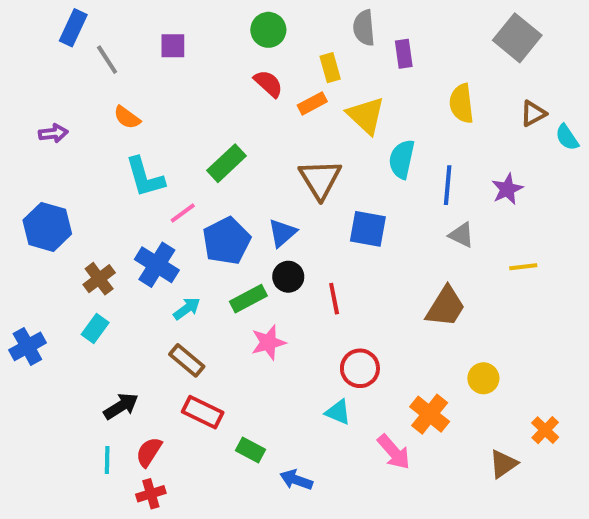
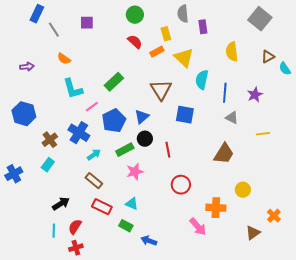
cyan triangle: (338, 412) -> (132, 204), moved
orange cross: (430, 414) -> (216, 208), turned -36

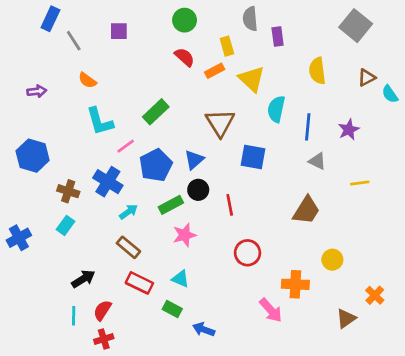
brown cross: (50, 140) -> (68, 191), turned -35

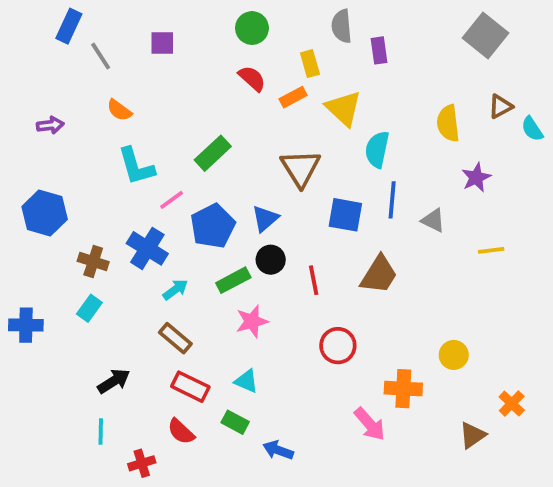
yellow semicircle: (317, 71) -> (448, 123), moved
blue line: (308, 127) -> (392, 200), moved
brown trapezoid: (306, 210) -> (379, 275), moved
blue cross: (19, 238) -> (26, 325), turned 30
red semicircle: (102, 310) -> (181, 432), moved, turned -80

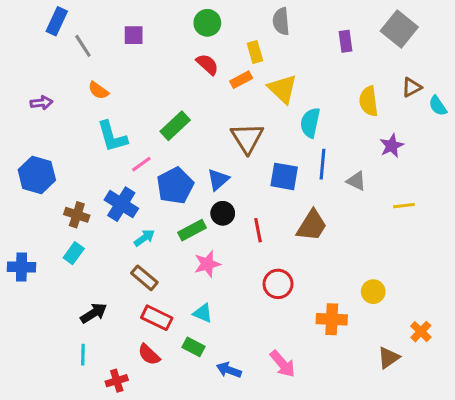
purple rectangle: (379, 50) -> (346, 41), moved
pink arrow: (370, 424) -> (283, 364), moved

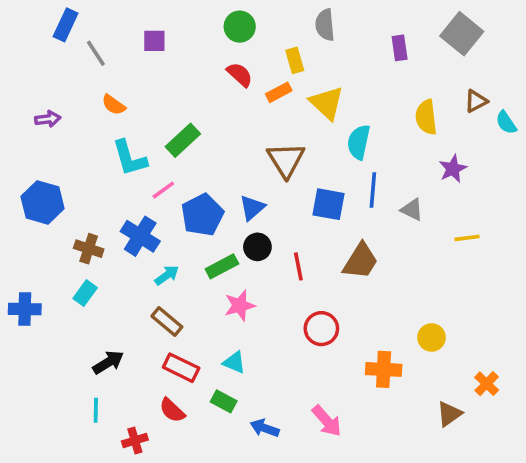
green rectangle: (175, 126) -> (183, 140), moved

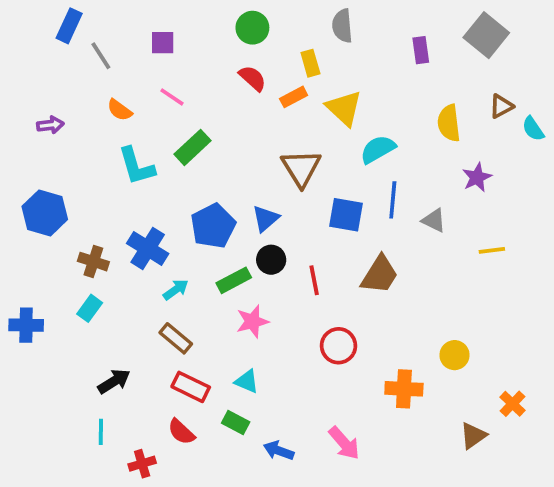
cyan semicircle: (359, 142) -> (378, 149), turned 48
pink line: (163, 190) -> (172, 97), moved, turned 70

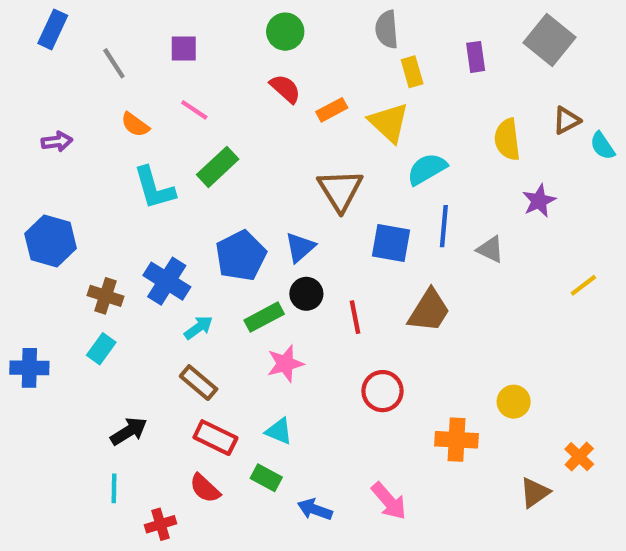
blue rectangle: (69, 26) -> (53, 29), moved
yellow rectangle: (310, 63) -> (412, 72), moved
yellow line: (492, 250) -> (583, 285), moved, turned -30

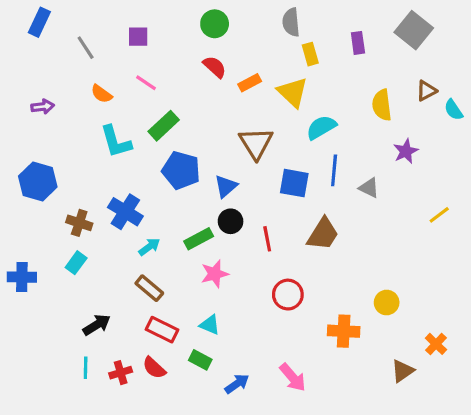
blue pentagon: (241, 256) -> (181, 170), moved, turned -30
blue arrow: (315, 509) -> (237, 384), turned 125
red cross: (160, 524) -> (121, 373), moved

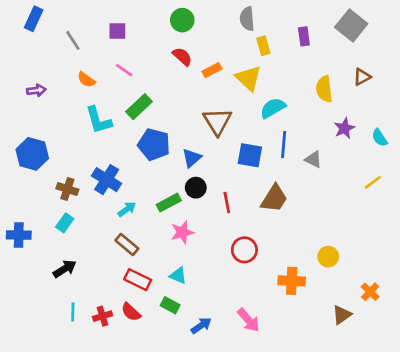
cyan semicircle: (453, 110) -> (380, 138), moved
black arrow: (97, 325) -> (65, 269), moved

